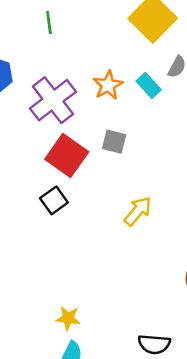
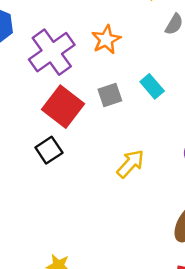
cyan rectangle: (149, 86) -> (152, 86), moved
gray square: (114, 142) -> (110, 95), turned -35

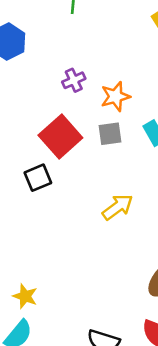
orange star: (106, 40) -> (115, 96), moved
purple cross: (52, 52) -> (74, 80), moved, size x0.5

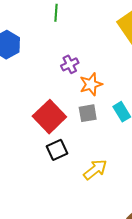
purple cross: (74, 80) -> (70, 64), moved
black square: (38, 178) -> (57, 150), moved

